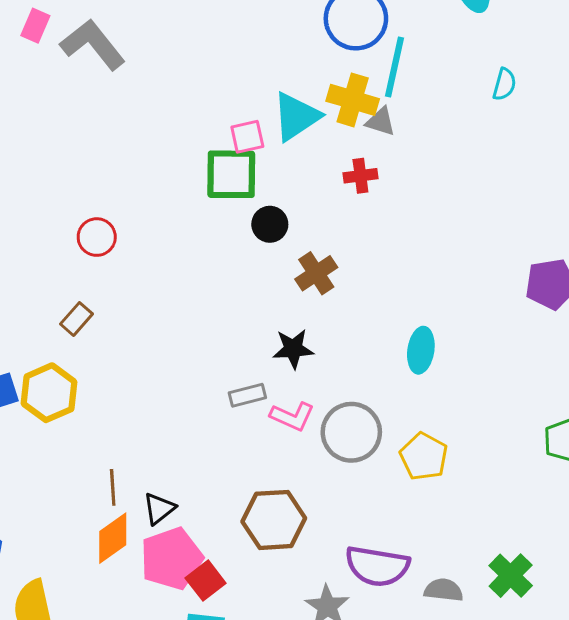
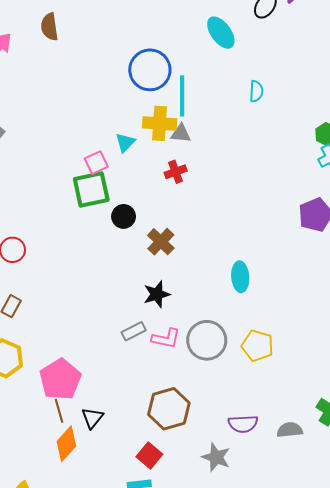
cyan triangle: (296, 117) -> (125, 142), size x0.6
pink pentagon: (171, 559) -> (60, 379), moved
purple semicircle: (377, 566) -> (243, 424), size x0.7
red square: (206, 581) -> (149, 455), moved

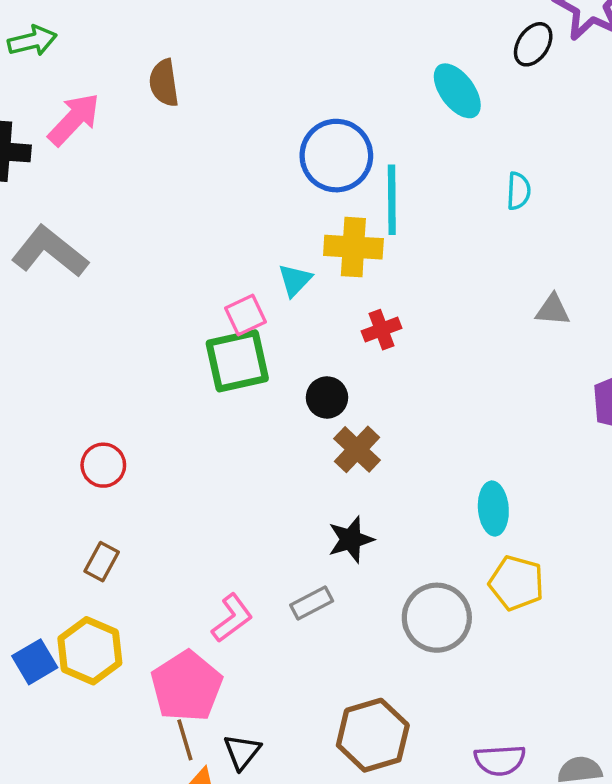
gray triangle: (181, 134) -> (553, 310), moved
black circle: (124, 216) -> (327, 397), moved
pink L-shape: (166, 339) -> (232, 618), moved, turned -48
yellow pentagon: (257, 346) -> (516, 583), moved

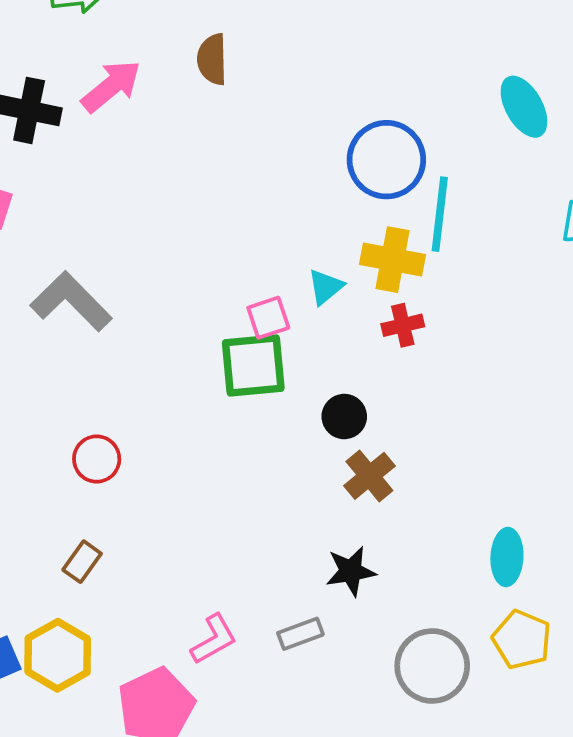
gray L-shape: (50, 252) -> (71, 301), moved
red cross: (381, 330) -> (403, 325), moved

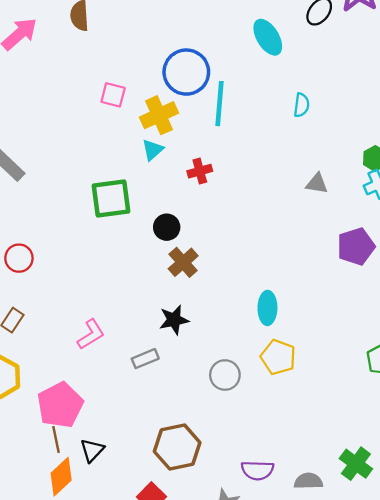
yellow cross: (392, 260) -> (159, 115), moved, turned -33
pink square: (268, 318) -> (113, 95), moved, turned 35
pink L-shape: (214, 639) -> (91, 334), moved
gray circle: (432, 666) -> (225, 375), size x0.7

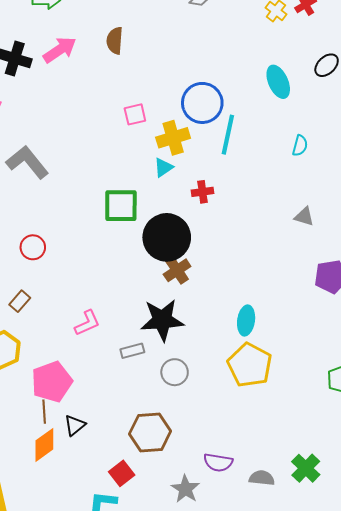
pink square: (113, 95) -> (135, 114), turned -35
black circle: (167, 227) -> (167, 237), size x2.0
black star: (174, 320) -> (162, 320), size x1.6
yellow pentagon: (278, 357) -> (250, 365), size x1.4
gray circle: (225, 375) -> (175, 372), moved

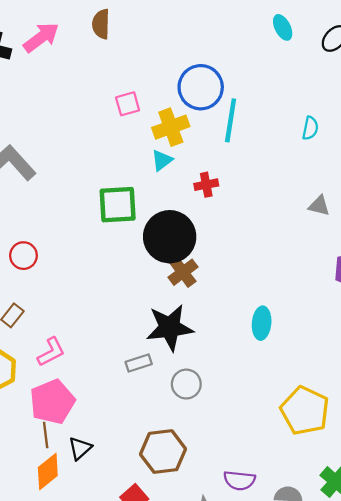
cyan ellipse: (278, 82) -> (283, 27), moved, size x0.7
pink L-shape: (87, 323) -> (51, 352), moved
yellow pentagon: (250, 365) -> (305, 411), moved

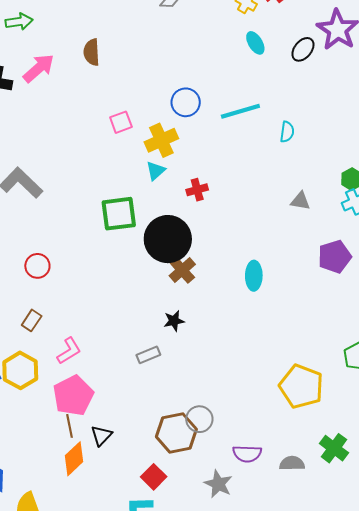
blue circle: (201, 87) -> (186, 102), size x0.7
cyan line: (231, 120) -> (240, 111), moved, turned 69
cyan ellipse: (262, 323) -> (254, 276), moved
black star: (170, 328) -> (174, 321), size x0.5
gray circle: (186, 384) -> (199, 419), moved

